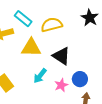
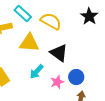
yellow semicircle: (52, 25) -> (51, 21), turned 40

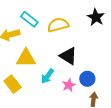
yellow semicircle: (51, 21) -> (58, 25), turned -40
yellow triangle: (29, 43) -> (26, 58), moved

